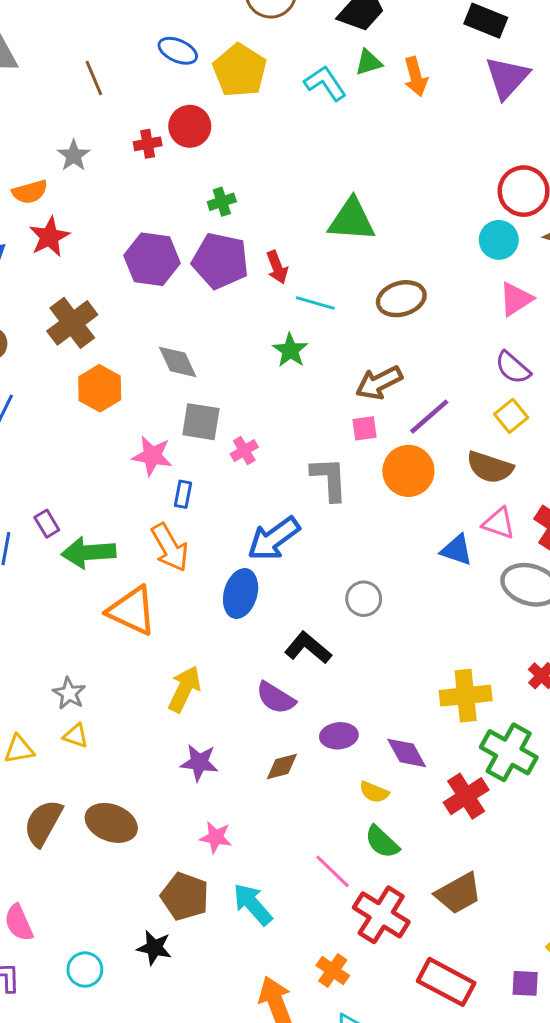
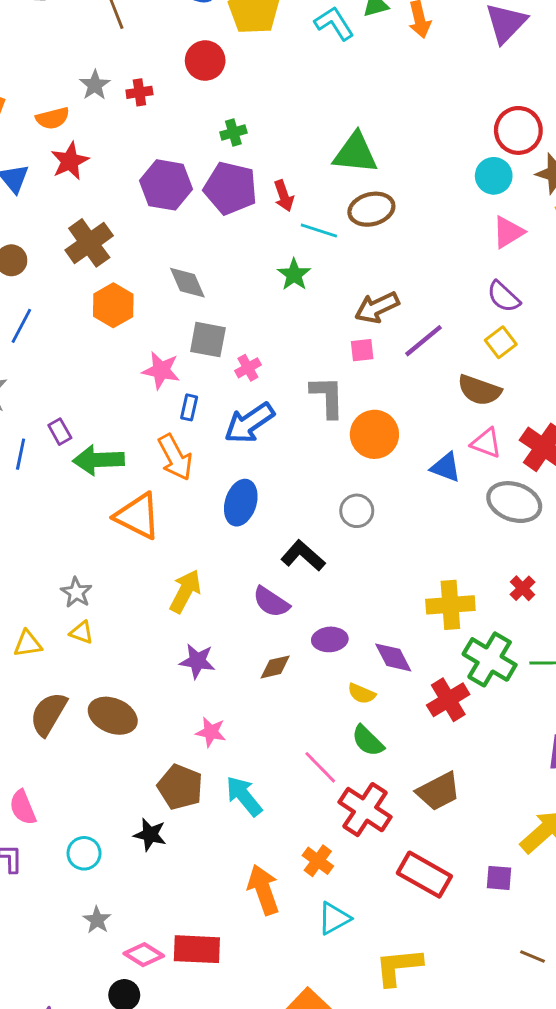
red cross: (148, 144) -> (139, 92), moved
brown ellipse: (401, 299) -> (371, 209), moved
orange circle: (408, 471) -> (374, 434), moved
blue arrow: (274, 539) -> (249, 423), moved

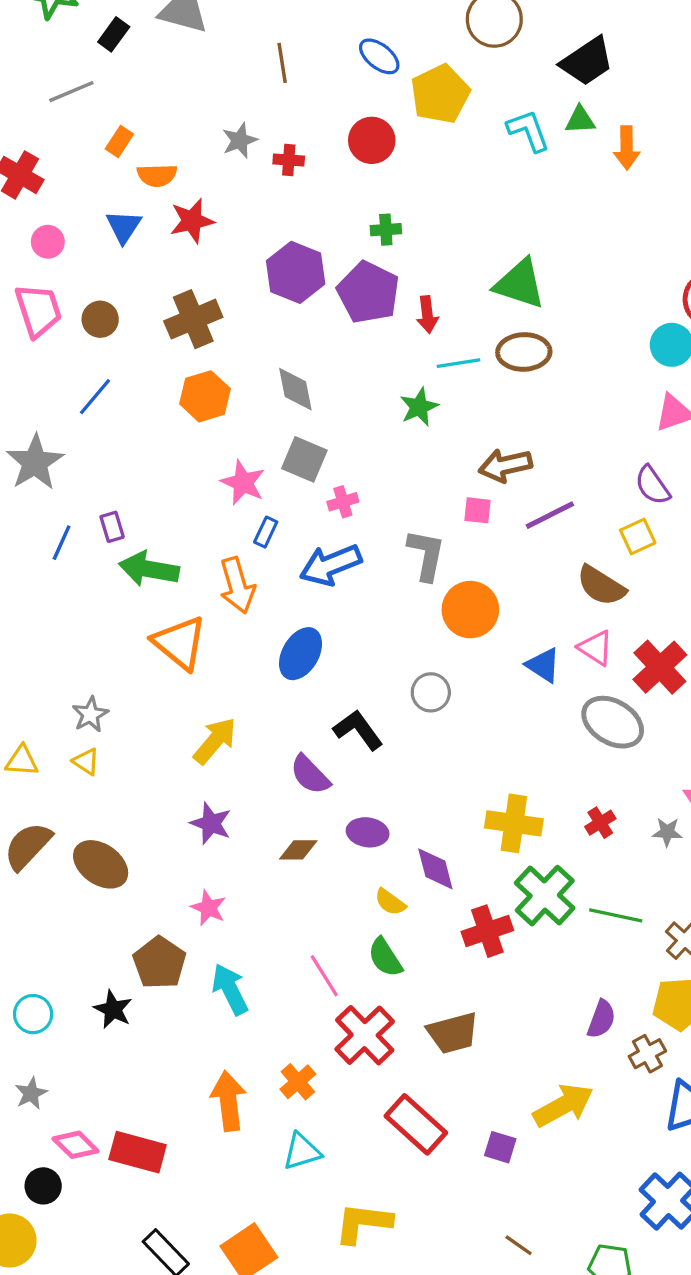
orange semicircle: (53, 118) -> (157, 175), moved
cyan line: (319, 231) -> (459, 363), turned -39

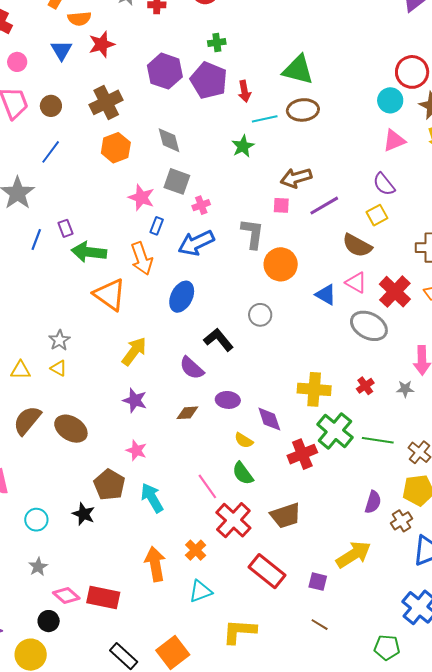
brown line: (519, 1245) -> (320, 625), moved

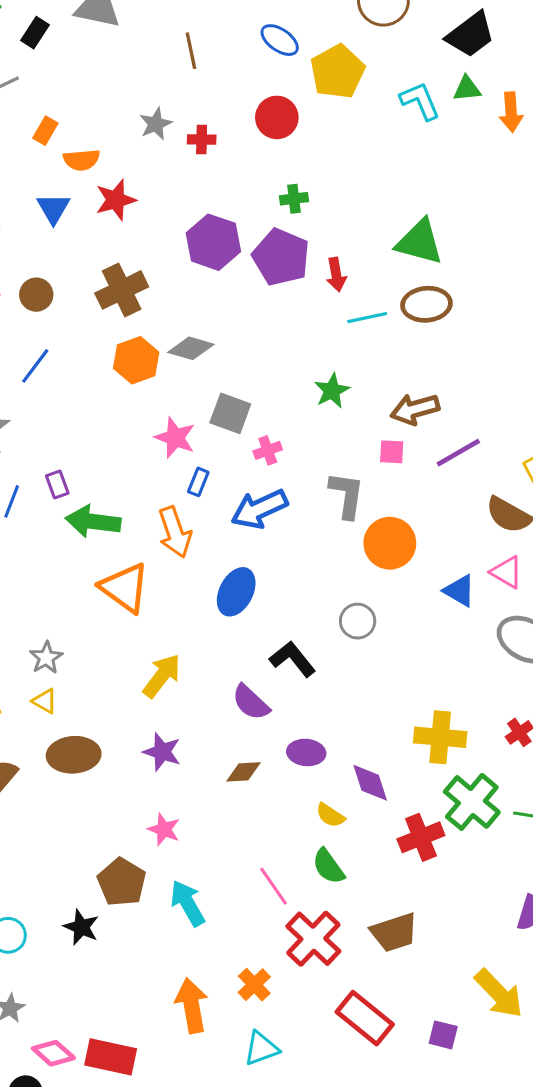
gray diamond: (169, 140) -> (191, 348), moved, turned -60
green star: (243, 146) -> (332, 391), moved
brown ellipse: (71, 429) -> (74, 755), moved, turned -36
yellow arrow: (354, 555) -> (499, 994), turned 78

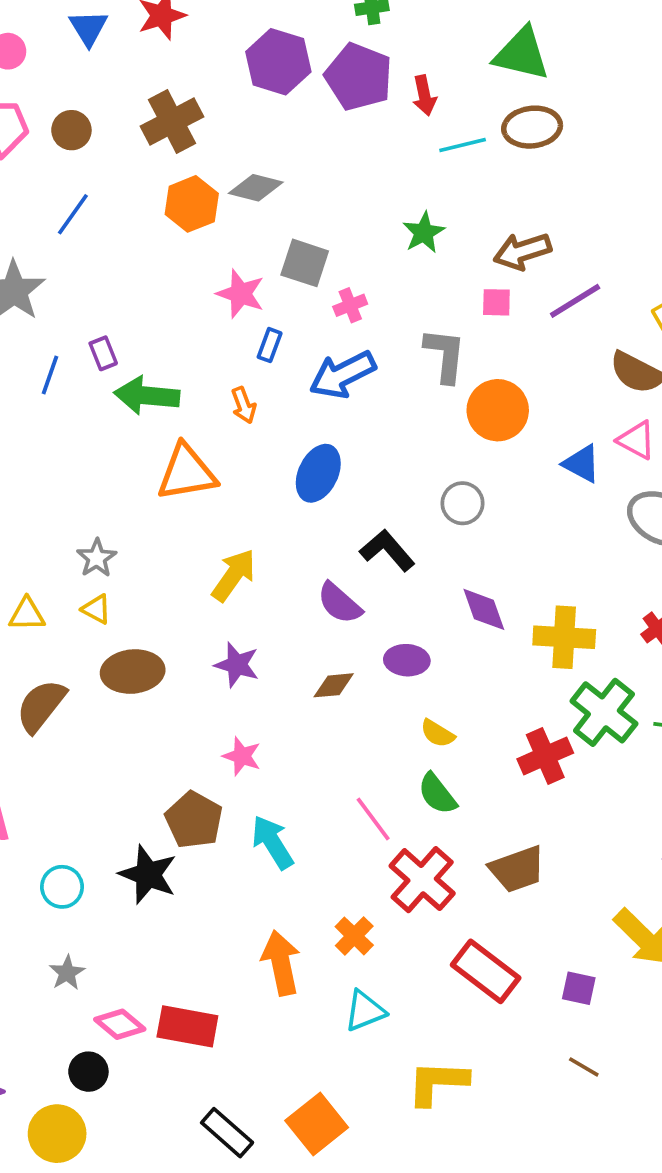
orange arrow: (175, 532) -> (244, 405), size x0.6
orange triangle: (125, 588) -> (187, 473), turned -44
purple diamond: (370, 783) -> (484, 609), moved
black star: (81, 927) -> (148, 875), size x1.4

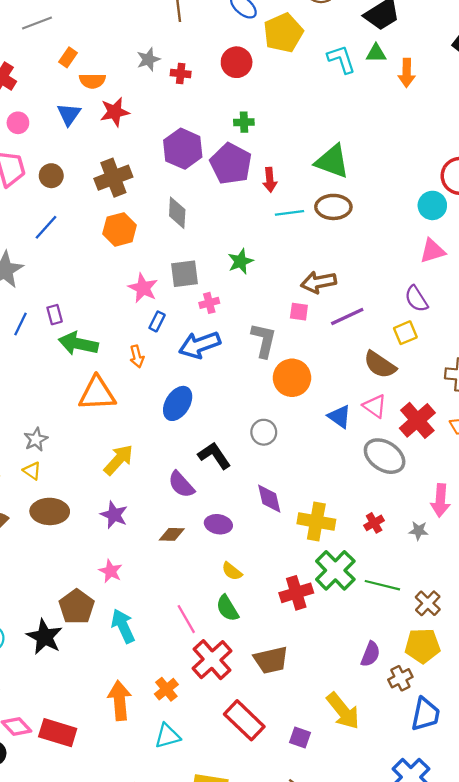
gray diamond: (256, 188) -> (177, 213), moved, turned 72
green star: (424, 233) -> (240, 261), moved
gray square: (305, 263) -> (184, 274), turned -32

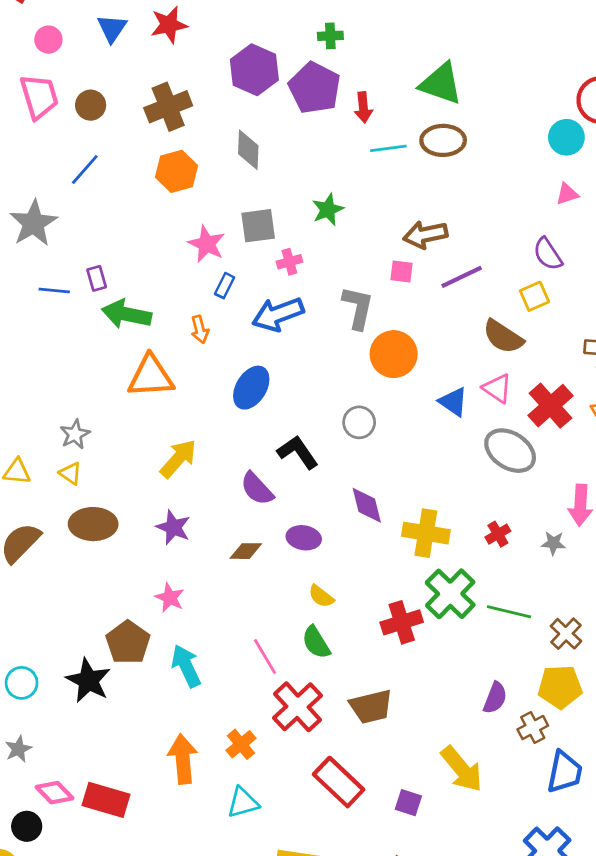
pink triangle: (432, 251) -> (567, 194), size x0.7
blue line: (21, 324) -> (54, 291), turned 70

